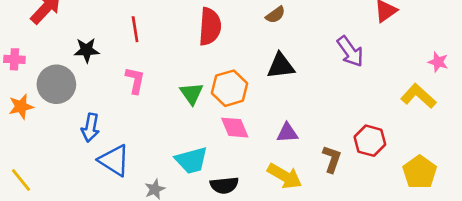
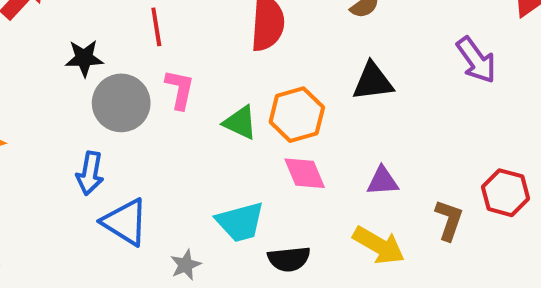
pink L-shape: (135, 80) -> (180, 89), moved
gray circle: (56, 84) -> (121, 103), moved
green triangle: (191, 93) -> (240, 122), turned -30

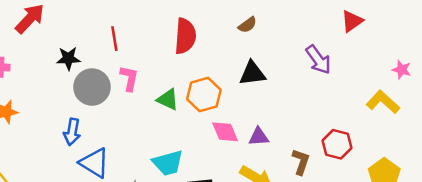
pink diamond: (305, 173) -> (225, 132), moved

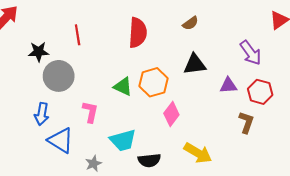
pink L-shape: (129, 78) -> (90, 112), moved
pink diamond: (225, 132) -> (171, 114), turned 60
purple triangle: (259, 137) -> (228, 85), moved
red hexagon: (337, 144) -> (260, 92), moved
brown L-shape: (301, 162) -> (246, 122), moved

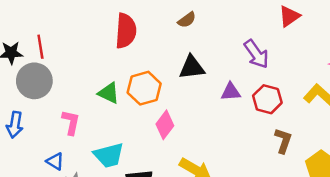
red line: (78, 35) -> (40, 47), moved
brown L-shape: (246, 122) -> (283, 141), moved
blue triangle: (61, 140) -> (55, 161), moved, size x0.6

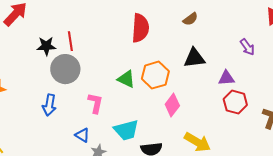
purple arrow: (256, 54) -> (247, 47), size x0.7
red hexagon: (267, 99) -> (235, 102), moved

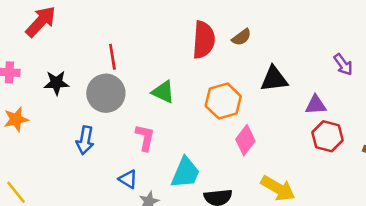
brown semicircle: (190, 19) -> (241, 37), moved
black star: (46, 46) -> (56, 83), moved
green triangle: (126, 79) -> (163, 92), moved
cyan trapezoid: (126, 130) -> (185, 173), turned -52

